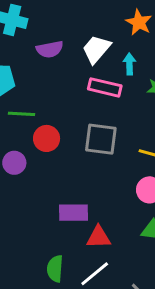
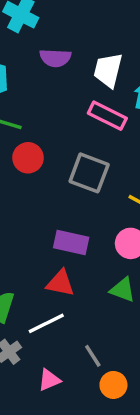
white trapezoid: (96, 49) -> (108, 70), turned -40
purple rectangle: (73, 213) -> (71, 242), moved

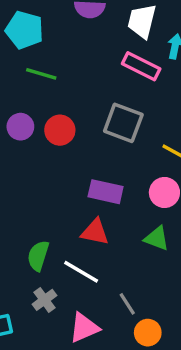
red circle: (28, 158) -> (60, 130), moved
white line: (46, 323) -> (81, 272), turned 57
pink triangle: (49, 380) -> (84, 328), size x1.4

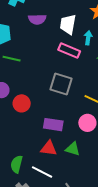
red circle: (60, 130) -> (22, 103), moved
green triangle: (157, 238) -> (73, 149), moved

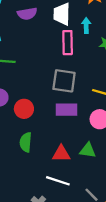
pink rectangle: (69, 50) -> (68, 43), turned 75
purple rectangle: (53, 125) -> (66, 110), moved
green semicircle: (17, 164) -> (26, 142), moved

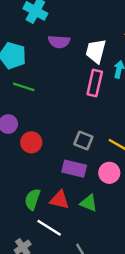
gray square: (64, 81) -> (83, 140), moved, size x0.7
purple rectangle: (66, 110) -> (74, 169), moved
green semicircle: (26, 142) -> (32, 199), moved

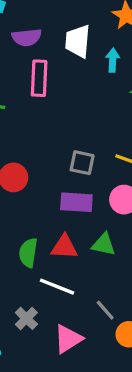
pink rectangle: (95, 83) -> (39, 78), moved

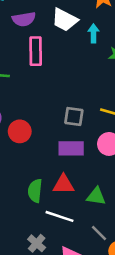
white trapezoid: (78, 41) -> (65, 20), turned -64
green triangle: (104, 244) -> (96, 196), moved

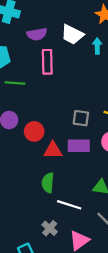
red triangle: (63, 185) -> (53, 150), moved

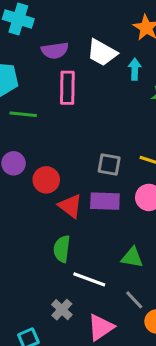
red triangle: (53, 150) -> (70, 206), turned 36

